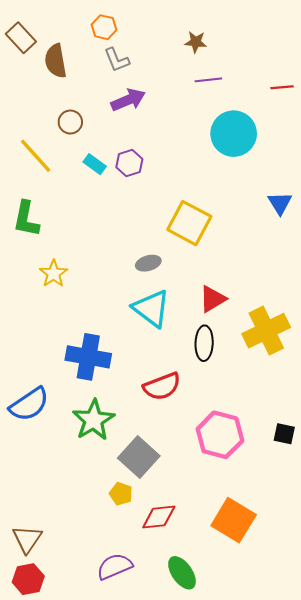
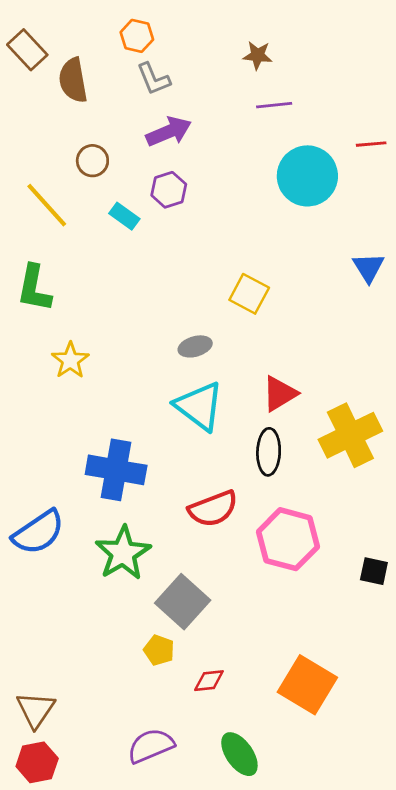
red line: (282, 87) -> (371, 144), moved
purple hexagon: (129, 163) -> (169, 190), moved
yellow square: (189, 223) -> (249, 294), size x0.7
pink hexagon: (220, 435) -> (288, 539), moved
red diamond: (159, 517) -> (209, 681), size x0.7

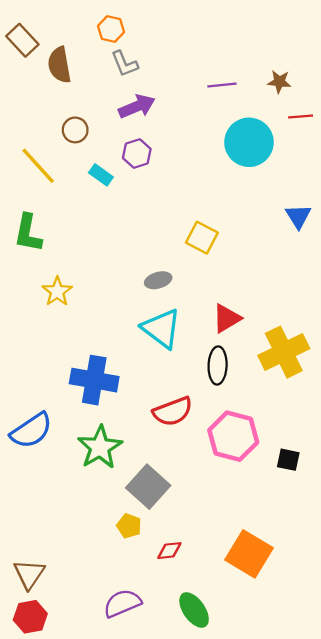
brown star: (257, 55) -> (279, 82), moved
black square: (374, 571) -> (288, 460), moved

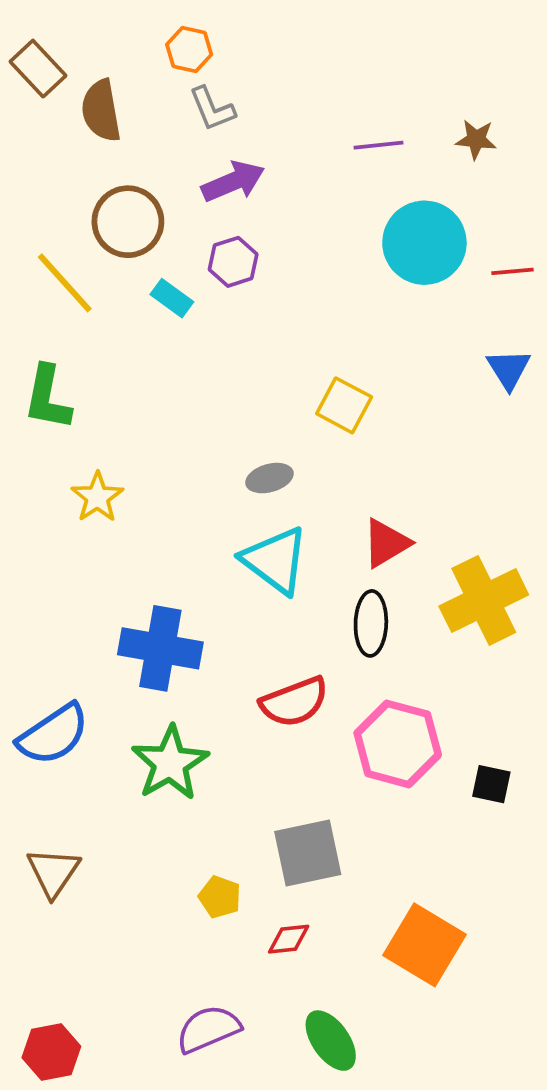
red line: (301, 116) -> (512, 271), moved
brown circle: (75, 130) -> (128, 222), size x1.6
gray square: (148, 487) -> (308, 853), moved, turned 36
brown triangle: (29, 574) -> (53, 872), moved

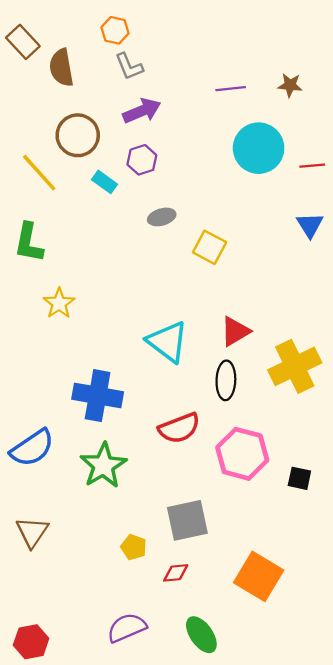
gray ellipse: (269, 478) -> (162, 217), moved

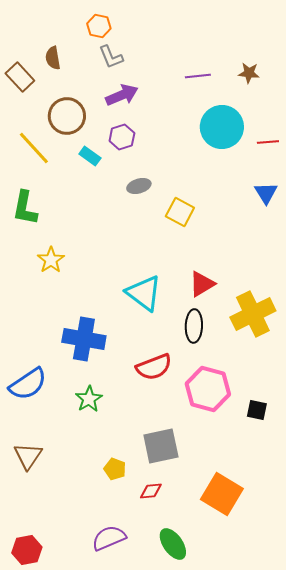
brown rectangle: (23, 42) -> (20, 77), moved
brown semicircle: (61, 68) -> (53, 58), size x0.7
green star: (103, 466) -> (89, 399), size x0.7

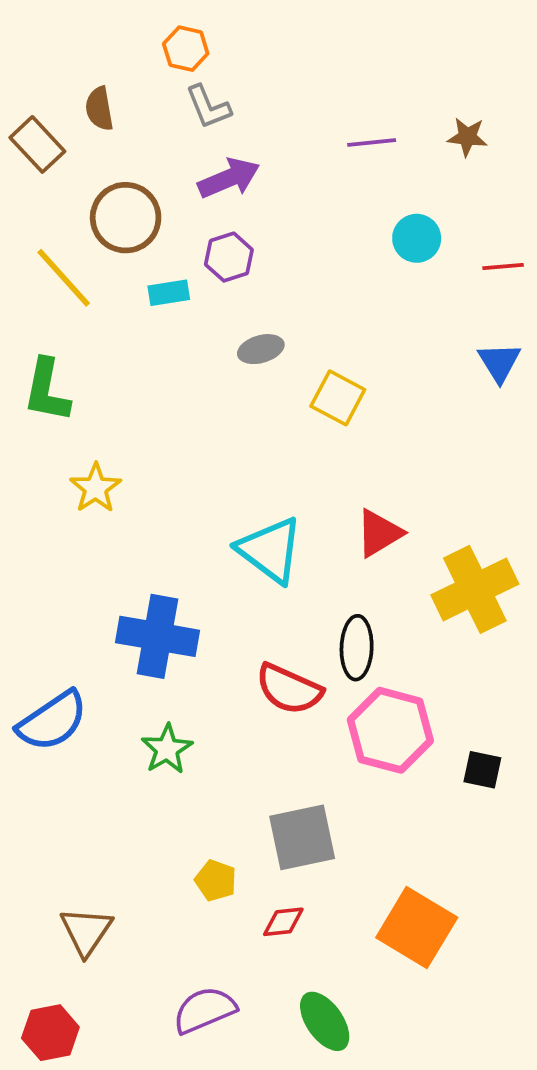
cyan circle: (222, 127) -> (417, 238), size x0.6
cyan rectangle: (90, 156) -> (169, 293), turned -45
black ellipse: (194, 326) -> (357, 648), moved
red semicircle: (154, 367) -> (289, 689), turned 45
brown triangle: (28, 456) -> (86, 931), moved

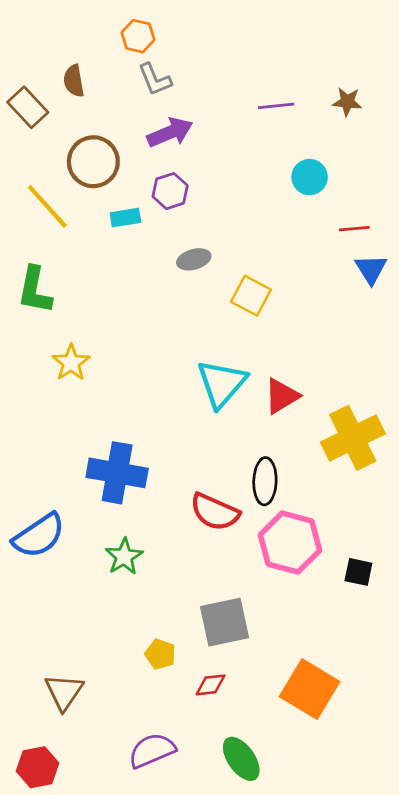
red line: (503, 266) -> (354, 229), moved
cyan triangle: (270, 550) -> (222, 384), moved, turned 34

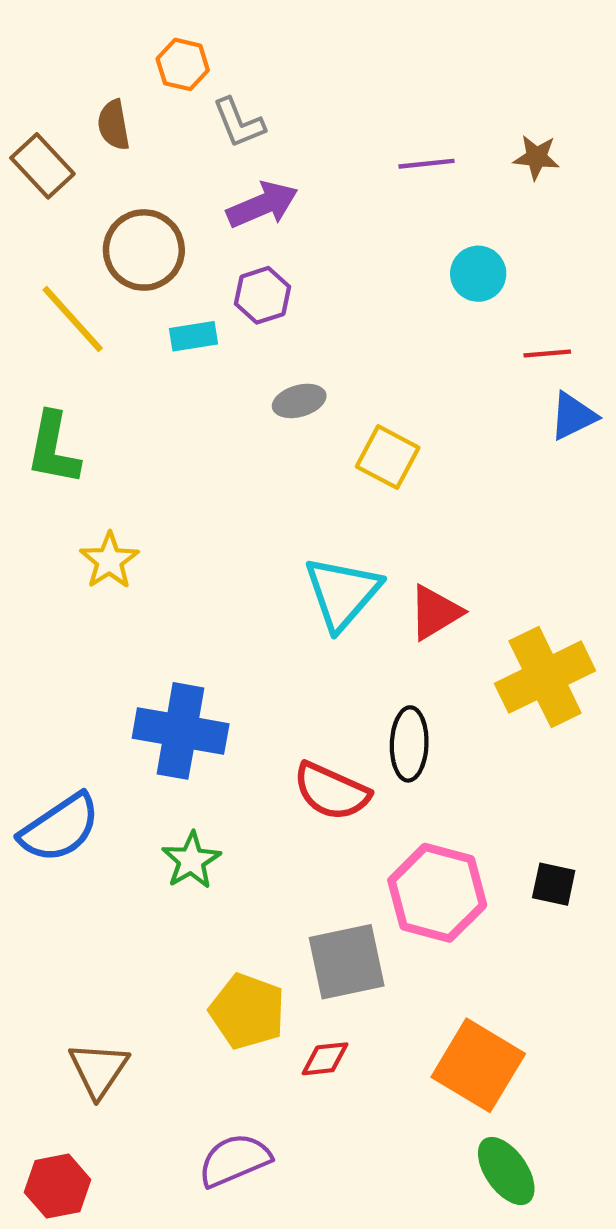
orange hexagon: (138, 36) -> (183, 64), moved
blue triangle: (371, 269) -> (573, 416), turned 36
pink hexagon: (290, 543) -> (437, 893), moved
yellow pentagon: (160, 654) -> (247, 1011), size x1.6
green ellipse: (241, 759) -> (506, 1171), moved

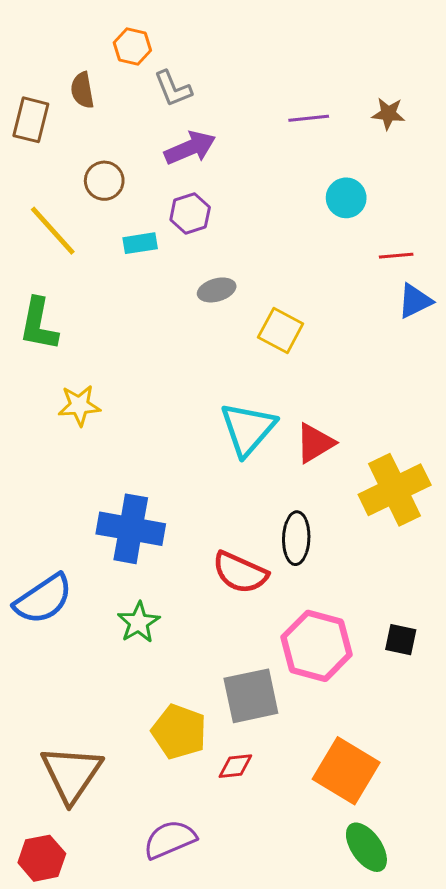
brown rectangle: (42, 166) -> (31, 120), turned 57
brown circle: (144, 250) -> (104, 181), size x0.7
yellow star: (109, 561) -> (79, 405), turned 30
brown triangle: (99, 1070) -> (71, 774), size x1.4

